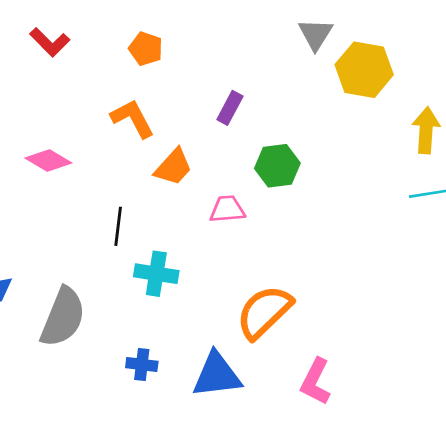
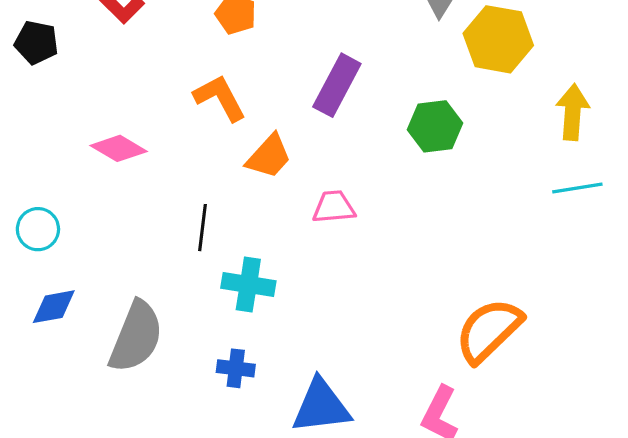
purple rectangle: (230, 108) -> (337, 85), size x1.5
green hexagon: (277, 166) -> (435, 126), moved
orange semicircle: (264, 312) -> (489, 330), moved
blue cross: (142, 364) -> (236, 368), moved

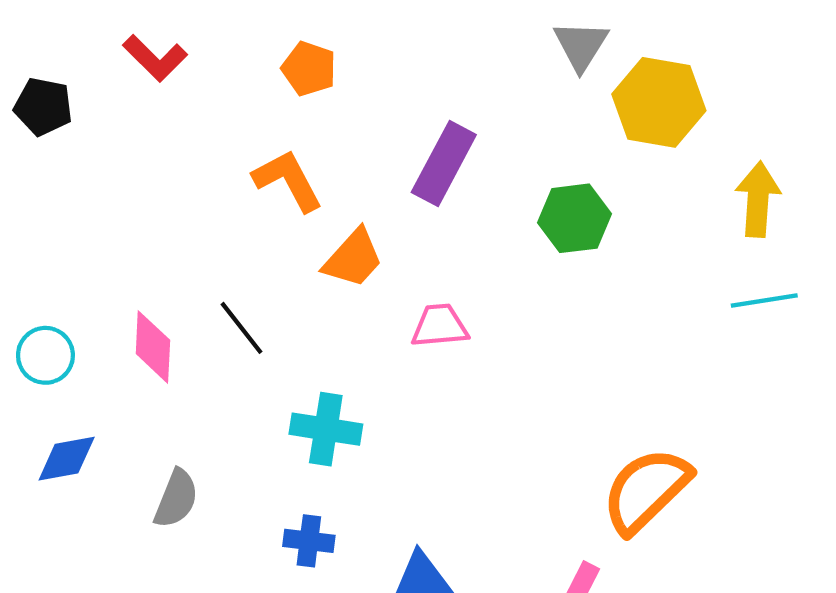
pink diamond: (119, 148) -> (153, 347), moved, turned 62
black line: (202, 228) -> (241, 328), moved, turned -45
gray semicircle: (136, 337) -> (176, 499), size x0.6

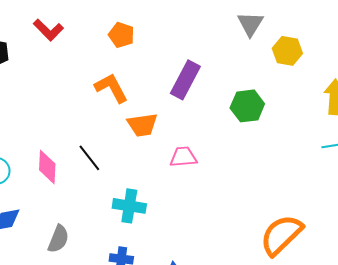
yellow hexagon: (659, 102) -> (287, 51), size x0.7
orange trapezoid: (353, 258) -> (142, 125), turned 40

